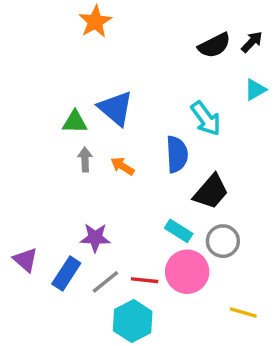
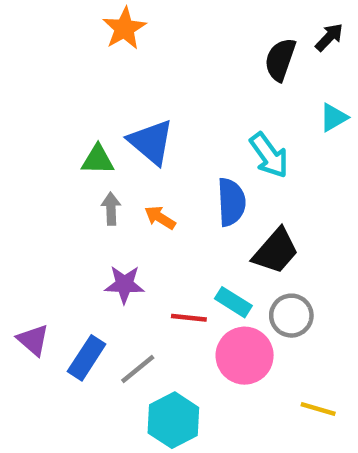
black arrow: (252, 42) -> (329, 37), moved
black semicircle: (214, 45) -> (280, 60), turned 136
purple star: (95, 238) -> (124, 284), moved
red line: (145, 280) -> (189, 318), moved

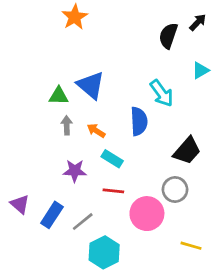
black trapezoid: (276, 251) -> (187, 151), moved
cyan rectangle: (233, 302) -> (112, 159), moved

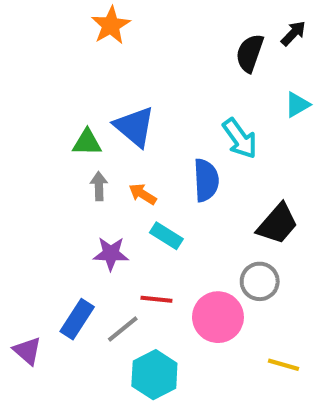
red line: (113, 191) -> (156, 299), moved
purple triangle: (20, 204) -> (27, 351), moved

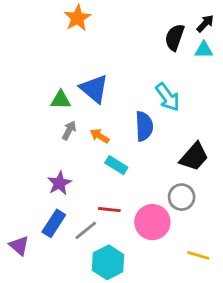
cyan triangle: (297, 105) -> (204, 50), moved, turned 30
gray arrow: (99, 186) -> (69, 130), turned 30
purple star: (111, 254) -> (59, 183), moved, turned -30

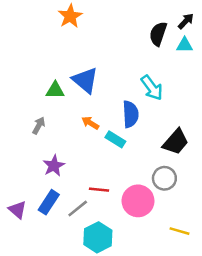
gray arrow: (69, 130) -> (39, 125), moved
cyan rectangle: (116, 165) -> (115, 139), moved
purple triangle: (19, 246) -> (17, 210), moved

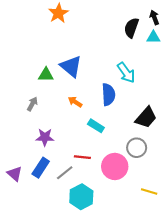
black arrow: (186, 21) -> (154, 17), turned -64
cyan rectangle: (115, 139) -> (96, 126), moved
purple star: (54, 166) -> (45, 137), turned 30

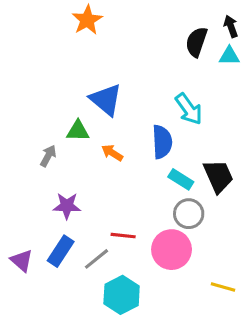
green triangle: (46, 75) -> (78, 131), moved
black trapezoid: (146, 117) -> (218, 176), turned -65
cyan rectangle: (96, 126) -> (181, 179), moved
gray circle: (137, 148) -> (189, 214), moved

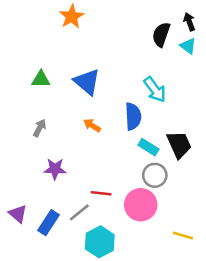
cyan triangle: (229, 56) -> (188, 46), turned 36
green triangle: (78, 131) -> (41, 79), moved
blue rectangle: (61, 251) -> (49, 223), moved

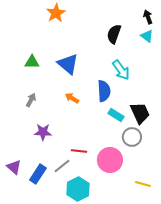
black semicircle: (161, 34) -> (114, 34), moved
gray circle: (155, 175) -> (132, 137), moved

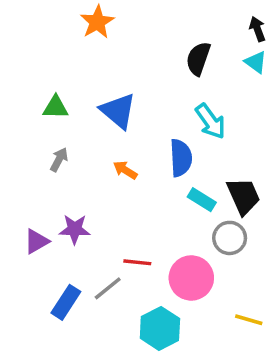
gray arrow: (31, 100) -> (59, 160), moved
purple triangle: (14, 167) -> (36, 241), moved, turned 49
cyan hexagon: (78, 189) -> (160, 328), moved

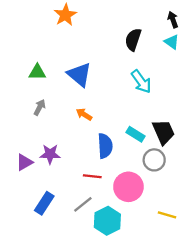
blue semicircle: (181, 158) -> (105, 146), moved
gray line: (108, 288) -> (83, 204), moved

